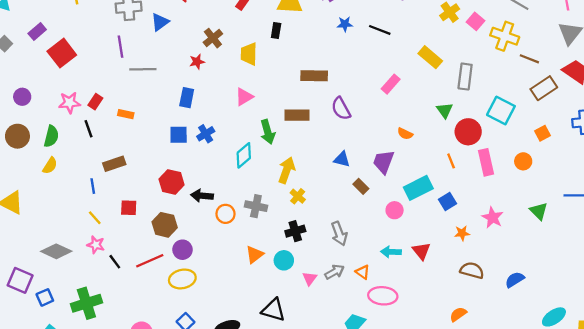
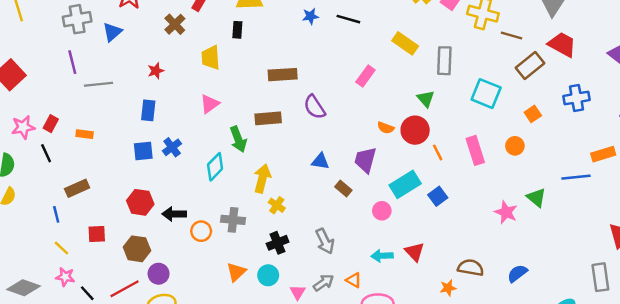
brown cross: (213, 38) -> (175, 24), moved
red circle: (468, 132) -> (415, 130), moved
pink star: (492, 218) -> (506, 212), moved
orange star: (462, 233) -> (448, 288), moved

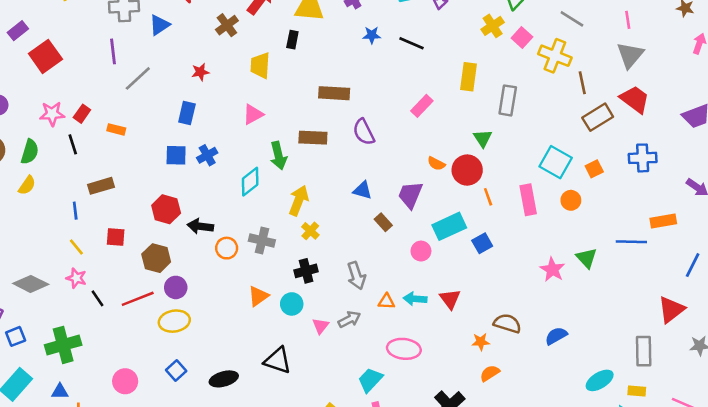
brown line: (512, 35) -> (582, 83), turned 55
yellow rectangle: (405, 43) -> (468, 77), turned 55
gray line: (99, 84) -> (138, 78), turned -44
cyan square: (486, 94) -> (556, 162), moved
orange triangle: (354, 280) -> (386, 301), moved, turned -35

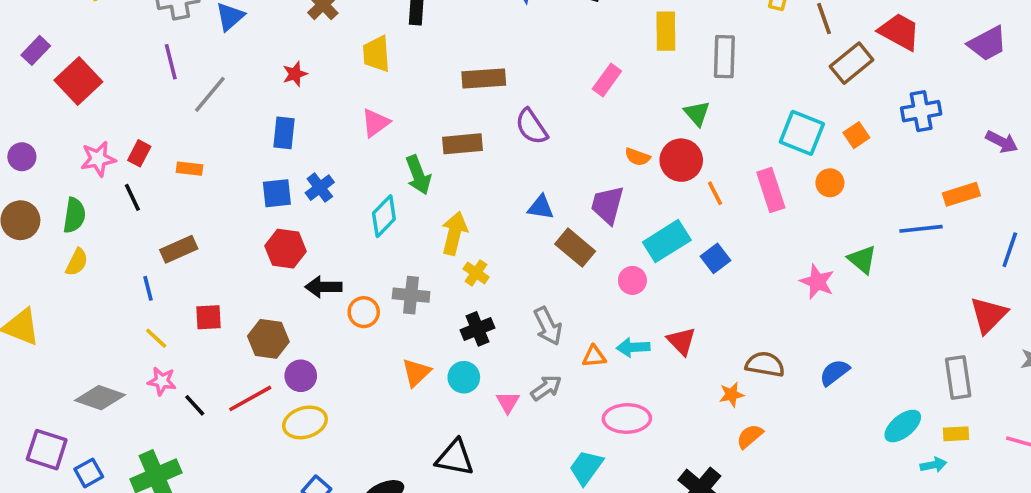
red hexagon: (166, 209) -> (286, 249), moved
brown rectangle: (383, 222) -> (575, 248), size x1.5

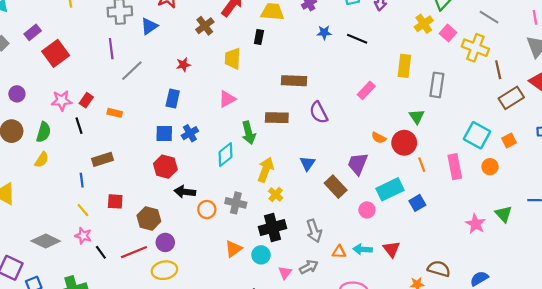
blue triangle: (541, 207) -> (307, 163), moved, turned 49
black cross: (478, 329) -> (272, 227), size x1.4

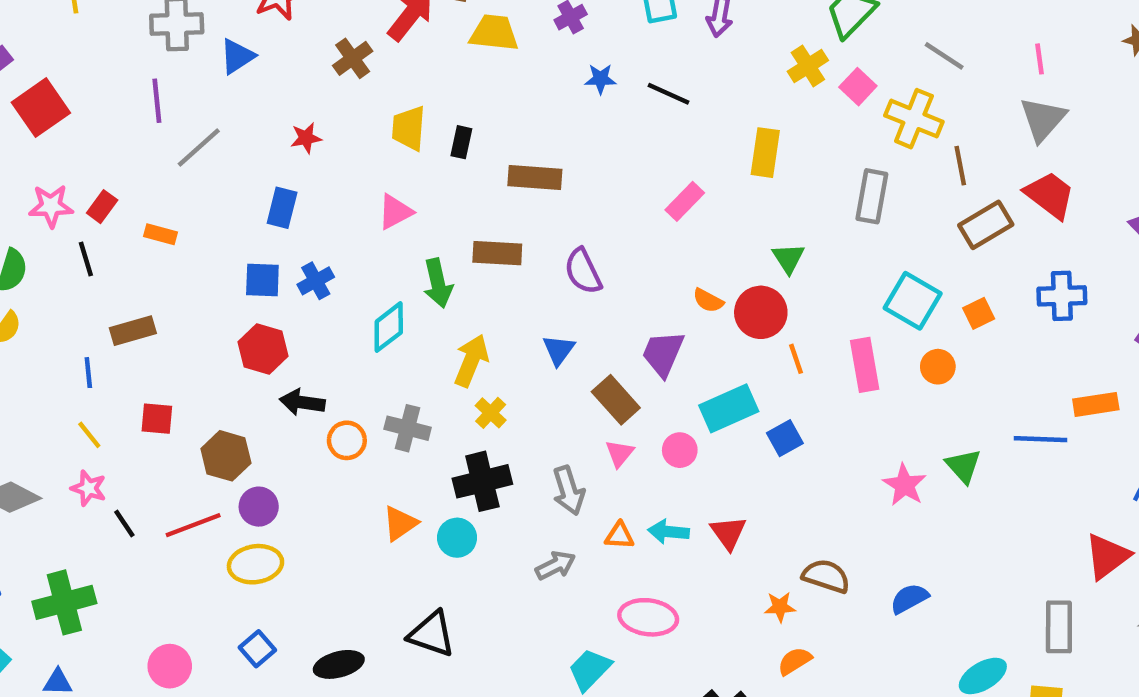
black rectangle: (259, 37) -> (461, 142), moved
gray rectangle: (437, 85) -> (872, 196), moved
purple semicircle: (319, 112) -> (583, 271), moved
pink triangle: (285, 273) -> (620, 453), moved

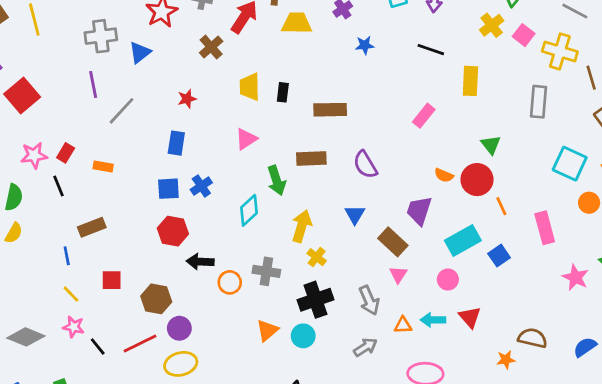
black line: (669, 94) -> (431, 50), moved
pink rectangle: (865, 365) -> (545, 228), moved
pink circle: (680, 450) -> (448, 280), moved

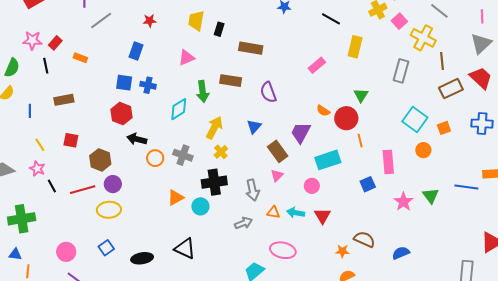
blue cross: (201, 186) -> (148, 85), turned 35
blue line: (67, 256) -> (30, 111), moved
blue square: (499, 256) -> (368, 184), moved

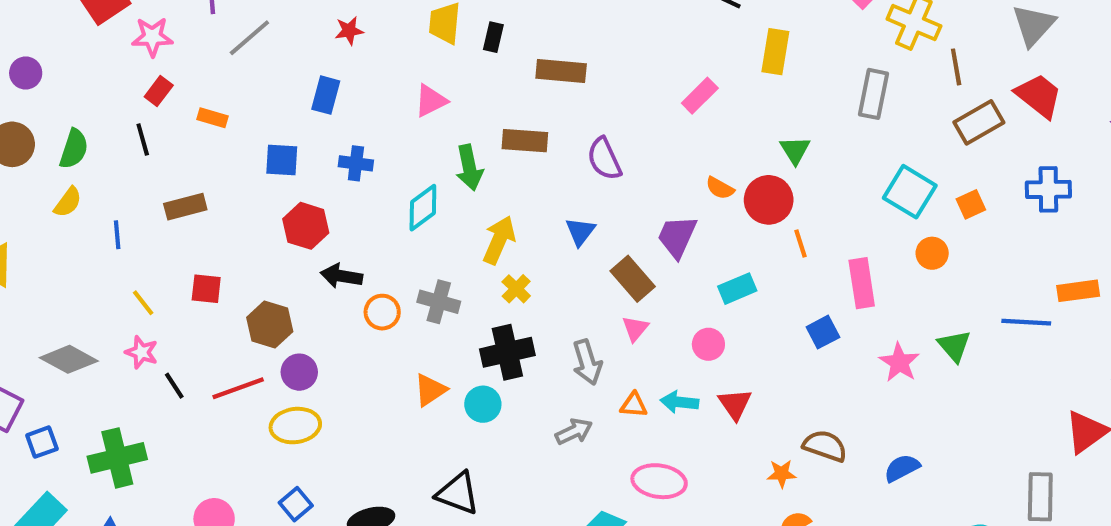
pink star: (32, 40) -> (152, 37), moved
blue square: (124, 83) -> (282, 160), moved
cyan rectangle: (328, 160) -> (737, 289), size x0.7

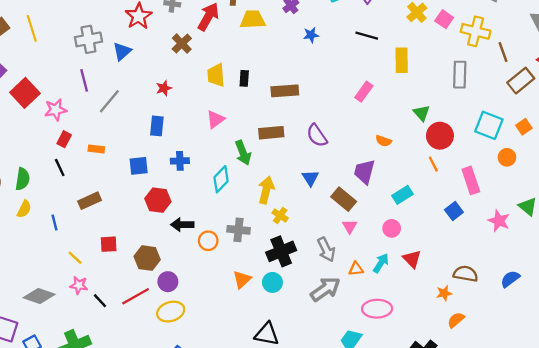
red circle: (769, 200) -> (440, 136), moved
cyan arrow: (679, 402) -> (381, 263), turned 126
gray arrow: (574, 432) -> (325, 289), size x1.5

